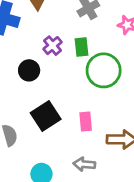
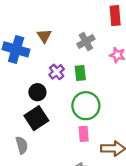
green circle: (104, 70) -> (86, 106), moved
black square: (46, 116) -> (36, 118), moved

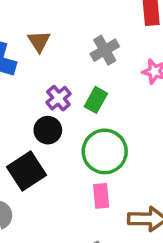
green rectangle: (80, 73) -> (96, 100), turned 35
black circle: (37, 92) -> (48, 130), moved

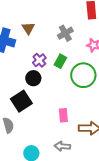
green circle: (105, 151) -> (83, 75), moved

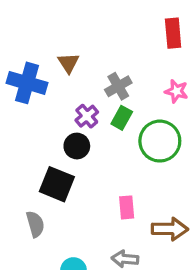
gray cross: (65, 33) -> (118, 86), moved
black square: (21, 101) -> (57, 184), turned -35

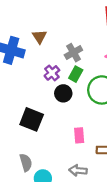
black circle: (77, 146) -> (63, 93), moved
gray semicircle: (35, 224) -> (26, 163), moved

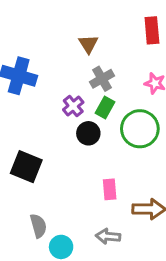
brown triangle: (39, 37) -> (88, 44), moved
black square: (32, 119) -> (26, 167), moved

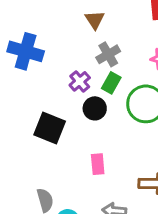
black square: (26, 167) -> (50, 128), moved
pink rectangle: (110, 189) -> (98, 164), moved

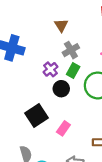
black square: (50, 128) -> (37, 116), moved, turned 35
pink rectangle: (98, 164) -> (63, 128), turned 40

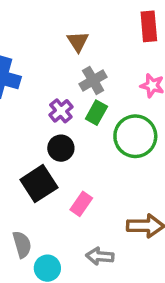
black circle: (61, 89) -> (61, 148), moved

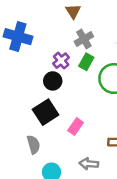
black circle: (61, 148) -> (53, 81), moved
gray semicircle: (22, 244) -> (34, 145), moved

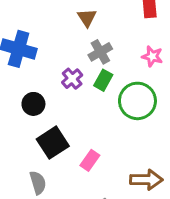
black circle: (53, 81) -> (33, 104), moved

